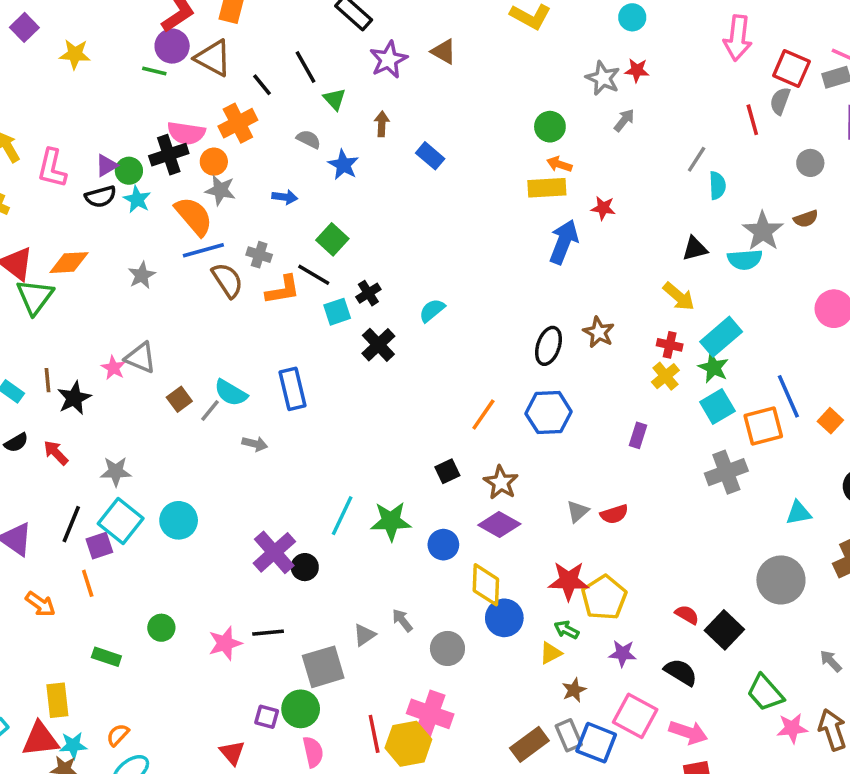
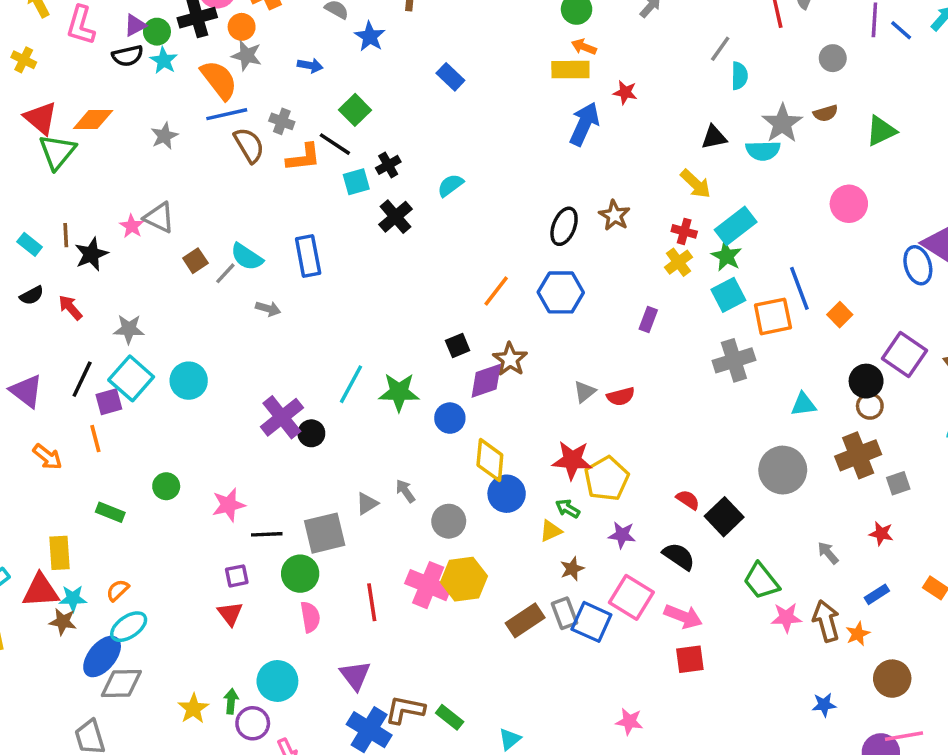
blue rectangle: (430, 156) -> (450, 77), moved
purple diamond: (499, 524) -> (486, 381), moved, turned -51
black line: (268, 633) -> (267, 534), moved
purple square: (267, 717) -> (237, 576), moved, turned -30
yellow hexagon: (408, 744) -> (464, 579), moved

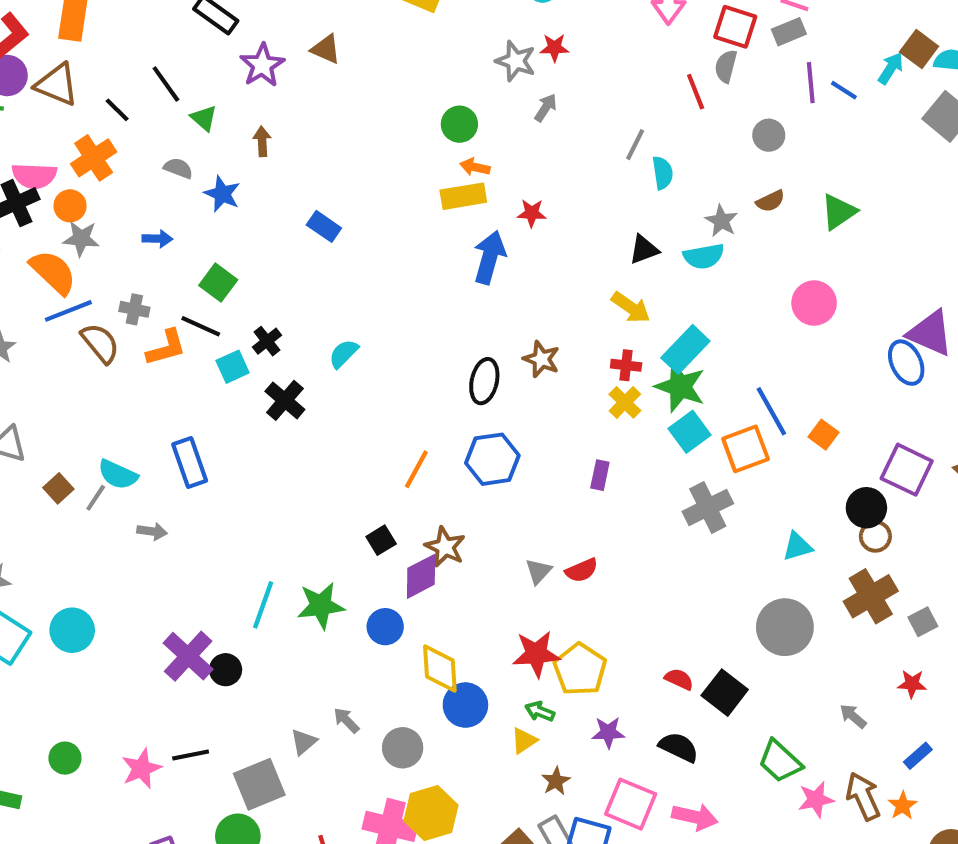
gray star: (782, 123) -> (721, 221), size x0.7
green star: (726, 256) -> (680, 387), size x1.4
black line: (267, 534) -> (191, 755), moved

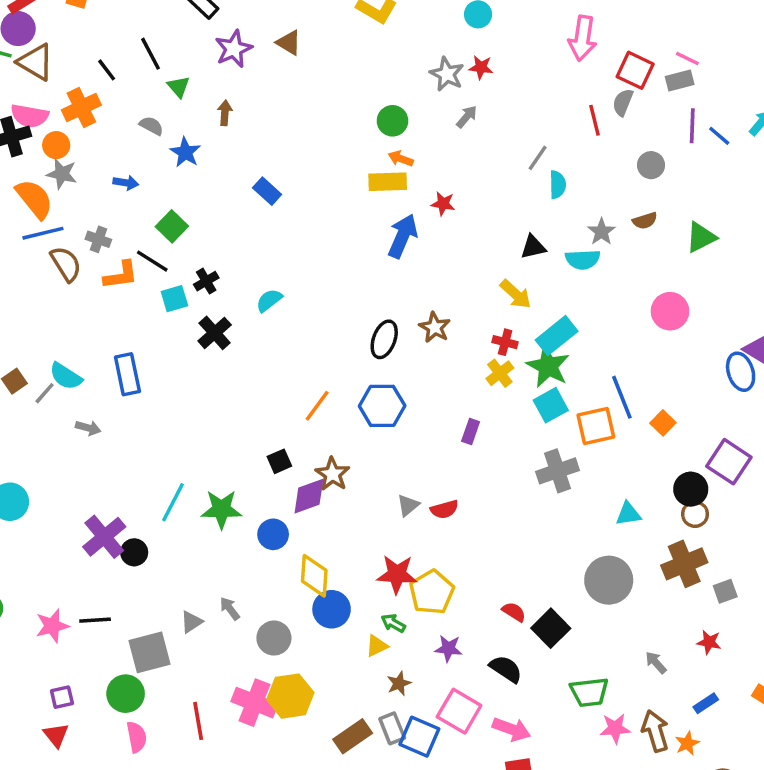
brown triangle: (57, 85) -> (35, 62), moved
green trapezoid: (780, 761) -> (589, 692), turned -57

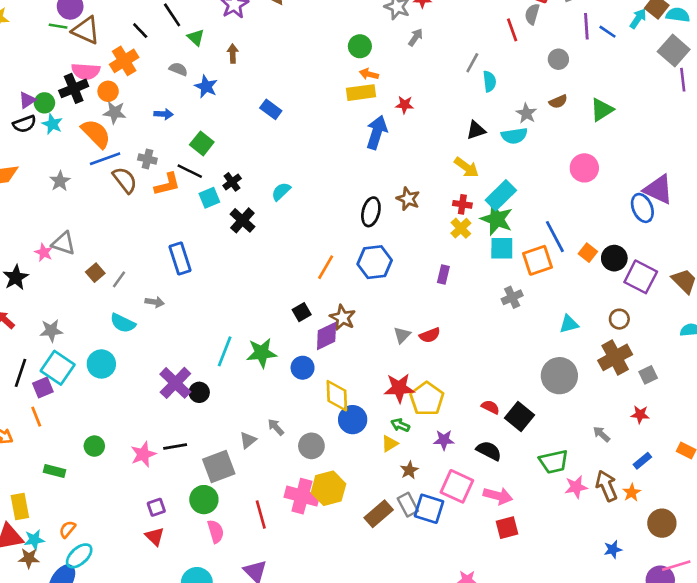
cyan semicircle: (66, 376) -> (123, 323), moved
cyan square: (551, 405) -> (502, 248), turned 35
gray cross: (558, 471) -> (512, 297), size x0.7
black circle: (691, 489) -> (614, 258), moved

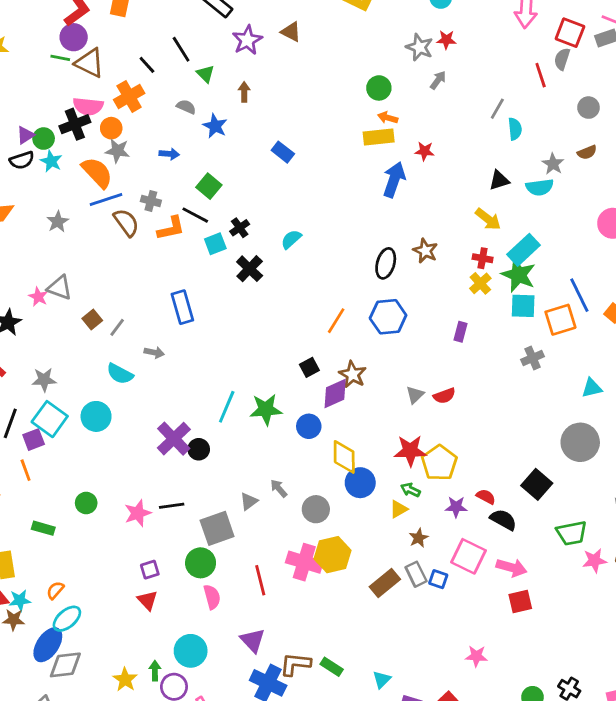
red semicircle: (490, 407) -> (486, 497), moved
blue square: (429, 509) -> (438, 579), size x0.6

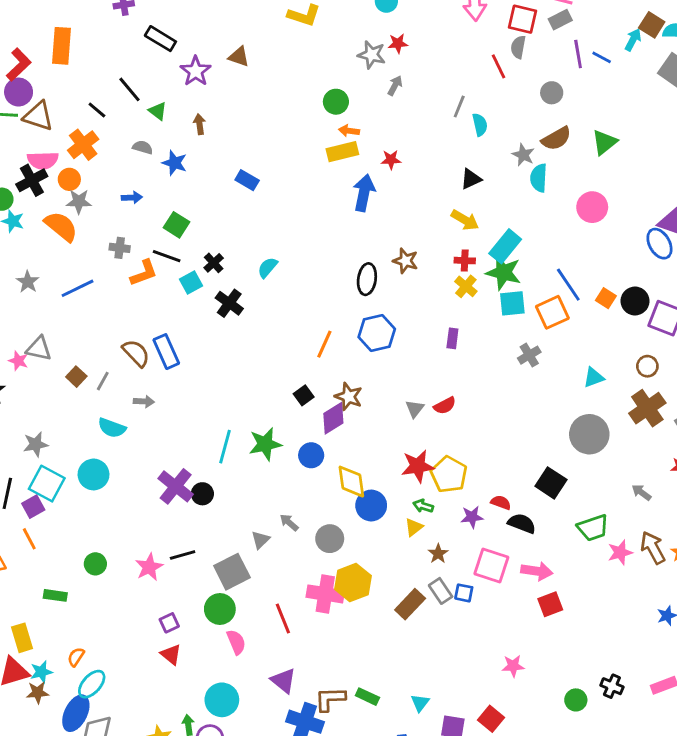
brown semicircle: (587, 152) -> (556, 139), size x1.5
cyan semicircle: (540, 187) -> (539, 178), moved, turned 108
blue line: (106, 199) -> (77, 288), moved
brown semicircle: (126, 223) -> (136, 353), moved

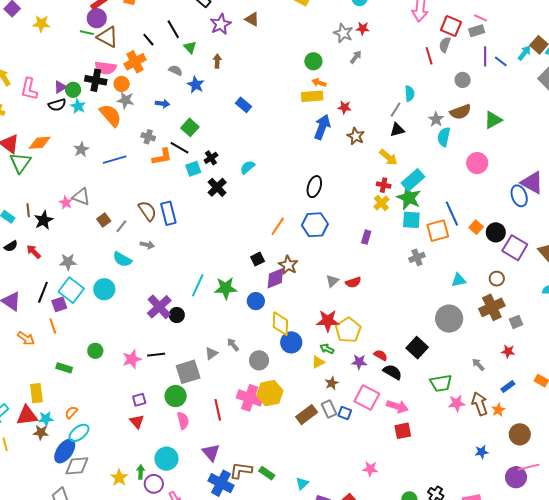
gray line: (459, 107) -> (395, 110), moved
black cross: (32, 180) -> (96, 80), turned 30
brown star: (406, 261) -> (356, 136), moved

